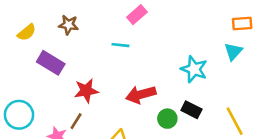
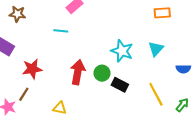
cyan triangle: (233, 51) -> (156, 49), moved
red arrow: (141, 95) -> (78, 72), turned 115
green circle: (167, 119) -> (102, 73), moved

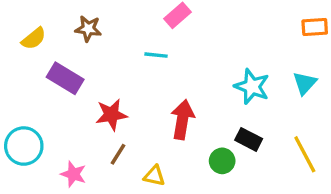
green circle: (102, 73) -> (222, 161), moved
brown line: (24, 94) -> (118, 154), moved

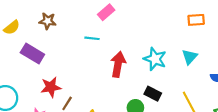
red star: (111, 115) -> (51, 87), moved
red arrow: (182, 120) -> (118, 64), moved

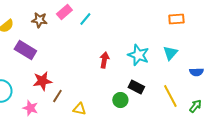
pink rectangle: (106, 12) -> (64, 12), moved
cyan line: (92, 38) -> (85, 19), moved, turned -56
red arrow: (118, 64) -> (104, 60), size x0.7

